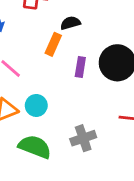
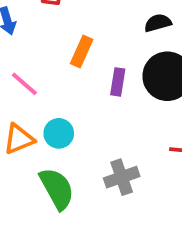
black semicircle: (70, 23) -> (158, 23), moved
green semicircle: (35, 147) -> (57, 189), turned 40

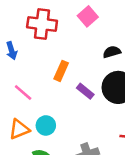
purple rectangle: (118, 82) -> (85, 91), turned -60

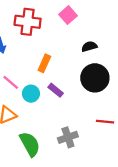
purple rectangle: (85, 91) -> (56, 90), moved
cyan circle: (46, 125) -> (31, 94), moved

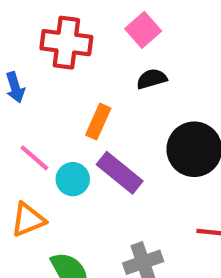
black semicircle: (89, 46) -> (152, 79), moved
purple rectangle: (56, 90) -> (120, 173), size x1.5

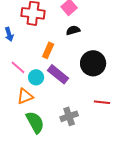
orange triangle: (28, 220) -> (25, 96), moved

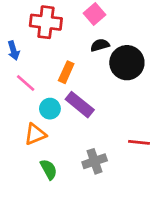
black circle: (93, 63) -> (127, 63), moved
pink line: (18, 67) -> (26, 83), moved
green semicircle: (35, 122) -> (49, 169), size x0.7

